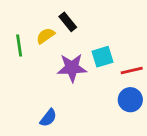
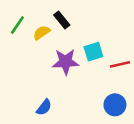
green line: (19, 46) -> (17, 25), moved, turned 42
blue circle: (130, 100) -> (115, 105), moved

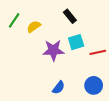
black rectangle: (62, 20) -> (70, 16), moved
blue semicircle: (44, 107) -> (58, 87), moved

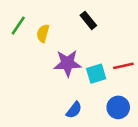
yellow semicircle: (34, 27) -> (43, 33), turned -40
cyan square: (76, 42) -> (96, 74), moved

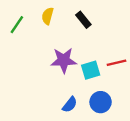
yellow semicircle: (43, 33) -> (48, 16), moved
blue circle: (118, 107) -> (101, 102), moved

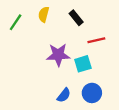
red line: (117, 63) -> (96, 40), moved

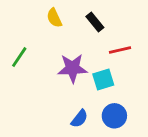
yellow semicircle: (44, 14) -> (54, 18), turned -40
green line: (16, 22) -> (19, 57), moved

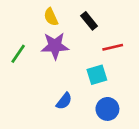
purple star: (72, 68) -> (55, 46), moved
blue semicircle: (79, 119) -> (64, 101), moved

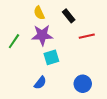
cyan square: (97, 75) -> (51, 57), moved
blue semicircle: (64, 101) -> (40, 83), moved

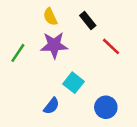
red line: (87, 36) -> (111, 46), turned 56
cyan square: (51, 57) -> (74, 83), moved, turned -35

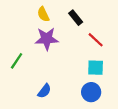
green line: (18, 53) -> (17, 61), moved
cyan square: (74, 83) -> (96, 68), moved, turned -36

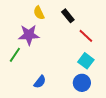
purple star: (47, 39) -> (29, 35), moved
cyan square: (96, 68) -> (86, 61), turned 35

